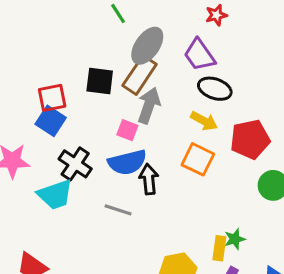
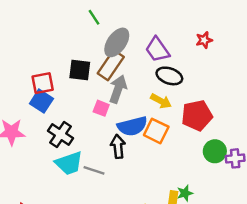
red star: (216, 15) -> (204, 40), moved
blue semicircle: (127, 162) -> (132, 126), moved
cyan trapezoid: (55, 195) -> (69, 163), moved

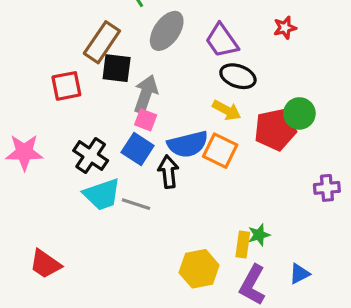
brown rectangle: (111, 65) -> (102, 42), moved
gray arrow: (118, 89) -> (146, 94), moved
blue square: (41, 101) -> (138, 149), moved
green circle: (215, 151) -> (299, 113), moved

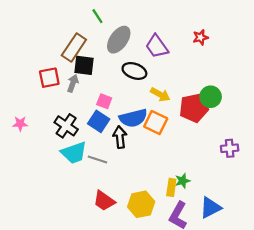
black ellipse: (238, 76) -> (134, 71), moved
gray arrow: (146, 94) -> (73, 83), moved, size x0.7
pink star: (24, 152) -> (20, 124), size x0.6
red trapezoid: (45, 264) -> (104, 201), moved
blue triangle: (299, 274) -> (211, 208), size x1.5

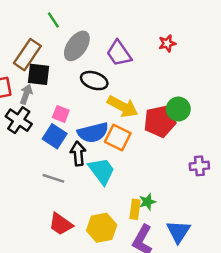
yellow arrow: (160, 95) -> (123, 107), size x1.4
black cross: (66, 126) -> (19, 120), moved
cyan trapezoid: (74, 153) -> (102, 171), moved, turned -108
blue triangle: (211, 208) -> (178, 232), turned -30

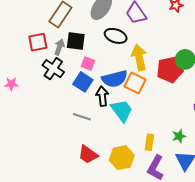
black square: (39, 74) -> (76, 41), moved
yellow arrow: (123, 107) -> (139, 57), turned -130
green star: (147, 202) -> (179, 136), moved

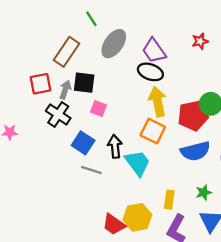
black ellipse: (116, 36) -> (150, 72), moved
blue semicircle: (115, 79) -> (195, 151), moved
blue square: (83, 82) -> (83, 143), moved
red trapezoid: (88, 155) -> (114, 224), moved

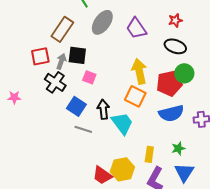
black ellipse: (150, 72) -> (175, 46), moved

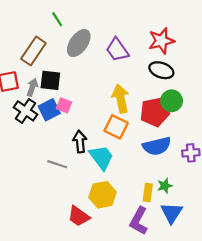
red star: (175, 20) -> (161, 41), size x1.6
blue square: (76, 106) -> (49, 110), moved, turned 30
yellow rectangle: (149, 154) -> (148, 192), moved
yellow hexagon: (122, 169) -> (102, 195), moved

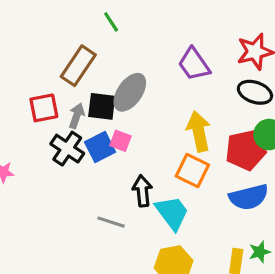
gray ellipse: (79, 43) -> (130, 92), moved

